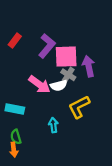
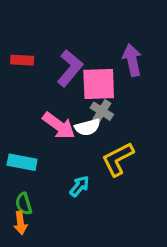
red rectangle: (15, 41) -> (22, 60), turned 56
purple arrow: (89, 66) -> (132, 60), moved
cyan arrow: (53, 125) -> (80, 186), turned 48

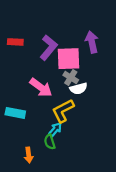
white semicircle: (87, 127) -> (79, 89), moved
yellow L-shape: (118, 159) -> (63, 111), moved
green semicircle: (24, 204) -> (50, 142), moved
orange arrow: (20, 223) -> (29, 155), moved

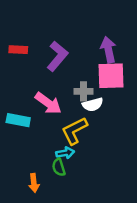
pink square: (69, 59) -> (111, 76), moved
gray cross: (71, 77) -> (84, 91), turned -32
cyan rectangle: (15, 113) -> (18, 120), moved
cyan arrow: (55, 130) -> (65, 153), turned 40

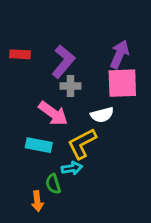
purple arrow: (108, 50) -> (119, 54), turned 35
gray cross: (84, 91) -> (70, 86), moved
cyan rectangle: (18, 120) -> (39, 145), moved
green semicircle: (59, 167) -> (53, 184), moved

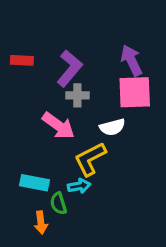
purple arrow: (119, 54) -> (131, 60), turned -48
cyan rectangle: (39, 145) -> (35, 183), moved

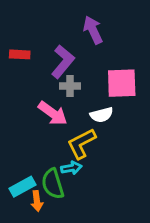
purple arrow: (131, 60) -> (93, 30), moved
cyan rectangle: (35, 183) -> (23, 187), moved, turned -40
green semicircle: (58, 203) -> (53, 184), size x1.5

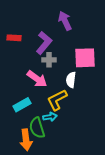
white semicircle: (102, 115) -> (71, 80), turned 112
cyan rectangle: (23, 187) -> (22, 105), moved
orange arrow: (37, 201) -> (26, 140), size x1.5

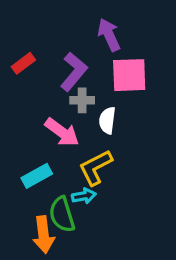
red rectangle: (14, 38) -> (23, 63), turned -40
pink square: (85, 58) -> (129, 75), moved
white semicircle: (71, 80) -> (107, 120), moved

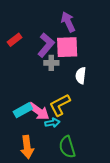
pink square: (129, 75) -> (67, 47), moved
white semicircle: (107, 120) -> (81, 75), moved
pink arrow: (62, 132) -> (39, 111), moved
green semicircle: (62, 214) -> (67, 147), moved

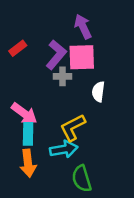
cyan rectangle: (23, 110) -> (28, 134), turned -60
pink arrow: (39, 111) -> (24, 113), moved
cyan arrow: (52, 123) -> (64, 149), size x1.5
orange arrow: (27, 147) -> (28, 163), moved

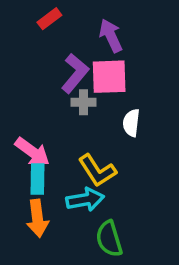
red rectangle: (18, 48) -> (49, 19), moved
yellow L-shape: (73, 127) -> (97, 171), turned -96

